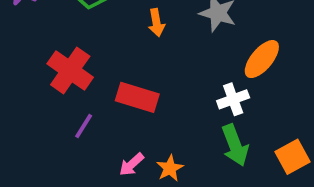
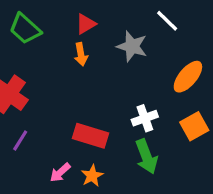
orange ellipse: (262, 59) -> (188, 77), moved
red rectangle: (137, 97) -> (90, 136), moved
orange square: (292, 157) -> (194, 126), moved

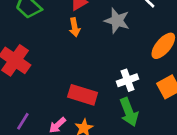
purple line: (20, 141) -> (23, 121), moved

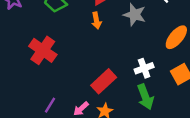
red rectangle: (83, 95) -> (104, 81), turned -60

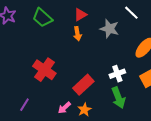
red cross: (43, 50) -> (44, 70), moved
purple line: (50, 105) -> (24, 105), moved

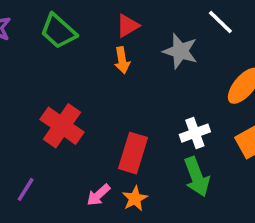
red rectangle: (83, 85) -> (133, 153), turned -30

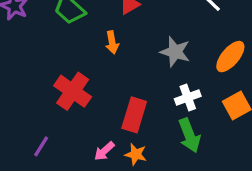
gray star: (180, 51) -> (175, 52), moved
orange arrow: (122, 60) -> (112, 42), moved
orange star: (135, 199) -> (136, 154), turned -30

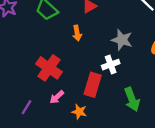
white cross: (188, 98) -> (111, 65), moved
pink arrow: (104, 151) -> (57, 97), moved
orange star: (136, 154) -> (79, 112), moved

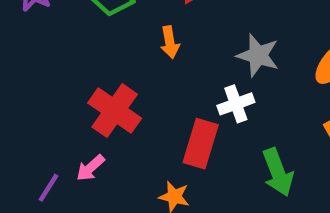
pink arrow: (57, 97) -> (90, 168), moved
purple line: (26, 107) -> (49, 188), moved

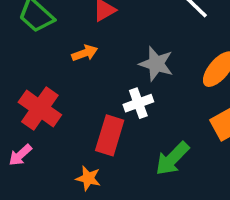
orange arrow: (170, 42) -> (85, 53), turned -100
green arrow: (278, 172) -> (172, 159), turned 66

